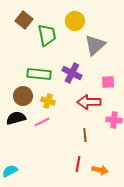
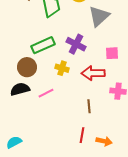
green rectangle: (39, 74) -> (43, 45), turned -30
yellow cross: (48, 101) -> (62, 68), moved

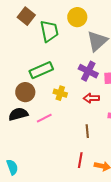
purple cross: (76, 44) -> (88, 71), moved
red arrow: (93, 73) -> (91, 98), size x0.7
cyan semicircle: (14, 142) -> (12, 167), turned 98

